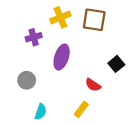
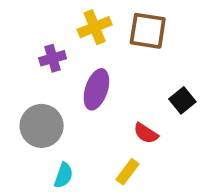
gray circle: (27, 80) -> (42, 126), size x1.5

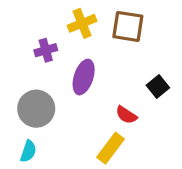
yellow rectangle: (128, 172) -> (110, 148), size x1.4
cyan semicircle: (64, 175) -> (28, 151), moved

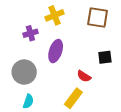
brown square: (128, 26) -> (98, 17), moved
black square: (158, 87) -> (105, 57), turned 32
cyan semicircle: (28, 151) -> (28, 101), moved

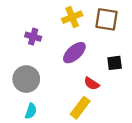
yellow cross: (55, 15) -> (72, 17), moved
purple cross: (30, 33) -> (33, 37), turned 32
purple ellipse: (56, 51) -> (74, 53), moved, turned 30

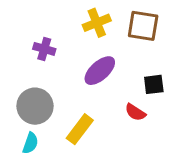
red semicircle: (92, 84) -> (135, 112), moved
yellow rectangle: (80, 108) -> (80, 129), moved
cyan semicircle: (31, 111) -> (30, 143), moved

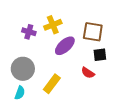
yellow cross: (97, 23) -> (53, 25), moved
brown square: (143, 26) -> (93, 32), moved

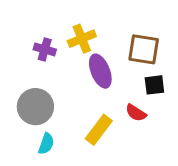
purple ellipse: (65, 46) -> (100, 71), turned -70
yellow rectangle: (52, 84) -> (99, 130), moved
cyan semicircle: (20, 93) -> (46, 144), moved

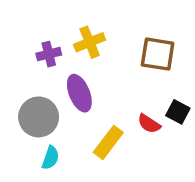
purple cross: (45, 49) -> (49, 54), turned -30
purple ellipse: (100, 71) -> (79, 93), moved
black square: (154, 85) -> (178, 112), moved, turned 35

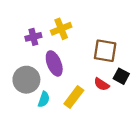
brown square: (158, 54) -> (105, 51), moved
cyan semicircle: (50, 158) -> (44, 99), moved

